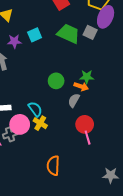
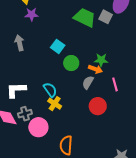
cyan square: (35, 35) -> (58, 46), moved, turned -32
purple star: (14, 41) -> (32, 14), moved
pink circle: (20, 124) -> (38, 127), moved
pink line: (88, 138) -> (115, 84), moved

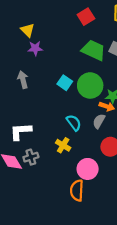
green circle: (71, 63) -> (90, 85), moved, size x1.5
cyan semicircle: (50, 90) -> (74, 123), moved
pink circle: (38, 127) -> (88, 169), moved

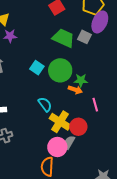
gray semicircle: (99, 121) -> (69, 142), moved
yellow cross: (63, 145) -> (60, 122), moved, size x1.5

